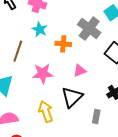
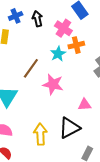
orange cross: (63, 44) -> (76, 45), moved, turned -35
pink star: (43, 74) -> (53, 84), moved

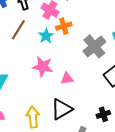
brown line: (31, 68) -> (18, 30), moved
pink triangle: (85, 105) -> (67, 78), moved

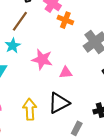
orange cross: (64, 26) -> (65, 20), turned 35
cyan star: (46, 36) -> (13, 46), moved

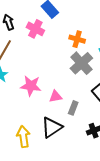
orange cross: (65, 20) -> (77, 39), moved
gray rectangle: (77, 128) -> (73, 108), moved

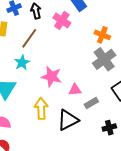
gray rectangle: (73, 108) -> (91, 103), turned 32
yellow arrow: (23, 137) -> (41, 109), moved

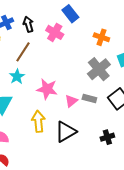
orange cross: (102, 35) -> (101, 37), moved
pink triangle: (75, 90) -> (71, 101), turned -32
gray rectangle: (91, 103) -> (89, 99), moved, turned 48

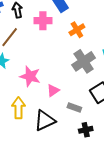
pink cross: (55, 32) -> (43, 21), turned -36
orange cross: (101, 37) -> (77, 30), moved, turned 35
gray rectangle: (89, 99) -> (74, 107), moved

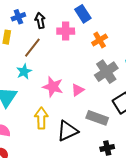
pink triangle: (53, 91) -> (78, 90), moved
gray rectangle: (74, 107) -> (97, 118), size x1.5
black cross: (86, 130) -> (107, 148), moved

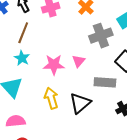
gray cross: (106, 72) -> (101, 36), turned 30

